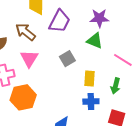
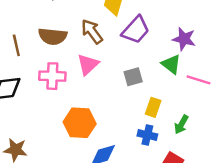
pink line: (123, 60) -> (199, 80), moved, turned -30
orange hexagon: (23, 97) -> (80, 123), moved

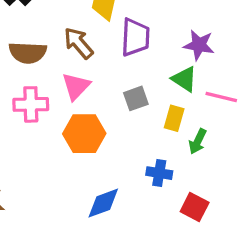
purple trapezoid: (136, 30) -> (135, 37), turned -36
yellow rectangle: (153, 107) -> (174, 118), moved
orange hexagon: (80, 123) -> (84, 134), moved
green arrow: (181, 124) -> (198, 141), moved

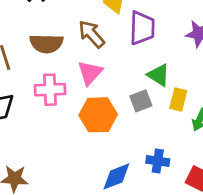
green triangle: (184, 79) -> (159, 75), moved
gray square: (136, 98) -> (141, 101), moved
blue cross: (159, 173) -> (158, 161), moved

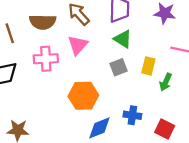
green triangle: (159, 75) -> (123, 39), moved
orange hexagon: (98, 115) -> (83, 96), moved

